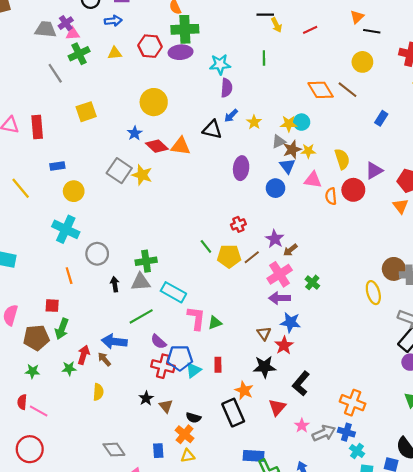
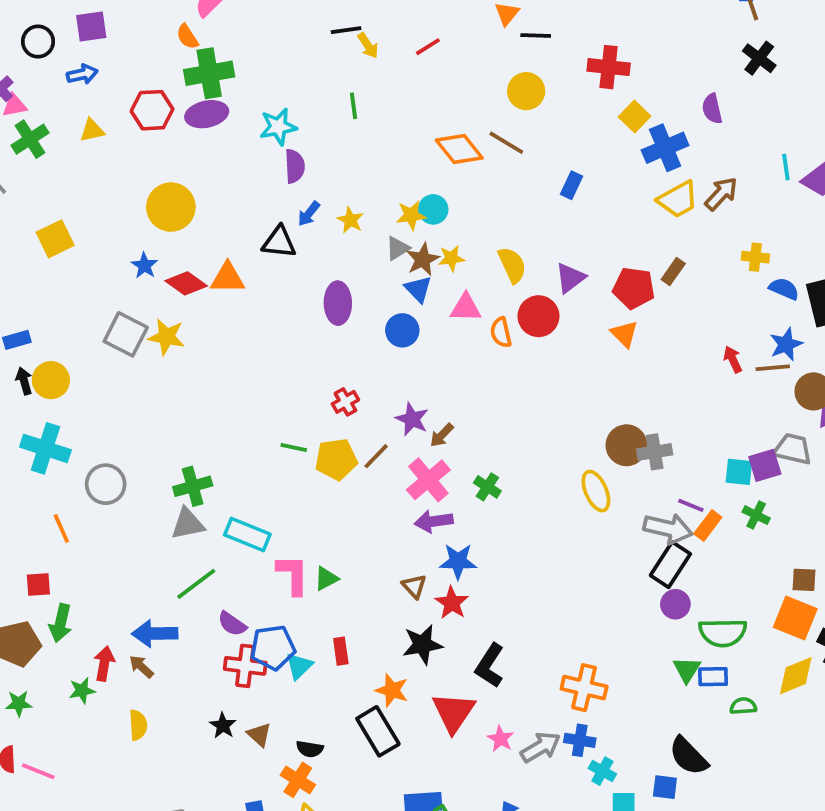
green line: (206, 246) -> (294, 447), turned -32
black arrow: (115, 284) -> (24, 381), moved
red triangle: (277, 407) -> (454, 712), size x1.4

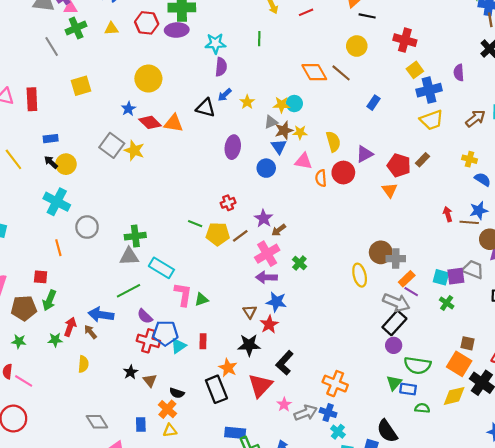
brown arrow: (721, 194) -> (475, 118), moved
black arrow: (24, 381) -> (51, 162), turned -40
orange rectangle: (708, 525) -> (407, 279), moved

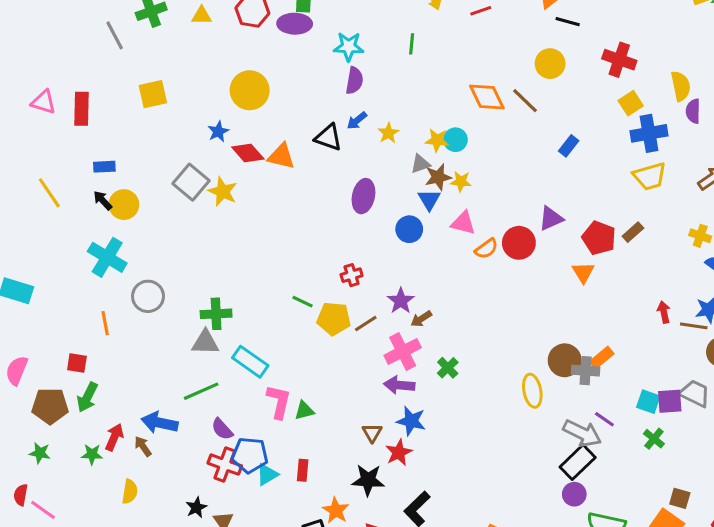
yellow semicircle: (333, 142) -> (681, 86), moved
orange semicircle: (321, 178) -> (486, 249), turned -126
orange rectangle: (407, 279) -> (602, 358), moved

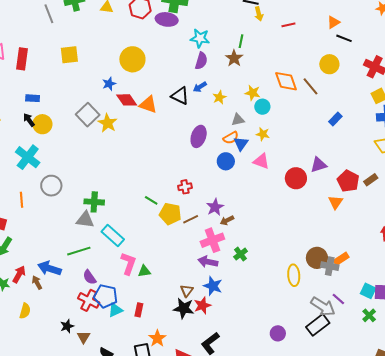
yellow star: (437, 140) -> (253, 93), moved
brown star: (438, 177) -> (234, 58), moved, turned -30
orange semicircle: (486, 249) -> (231, 138), moved
black star: (368, 480) -> (184, 308), moved
purple circle: (574, 494) -> (278, 333), moved

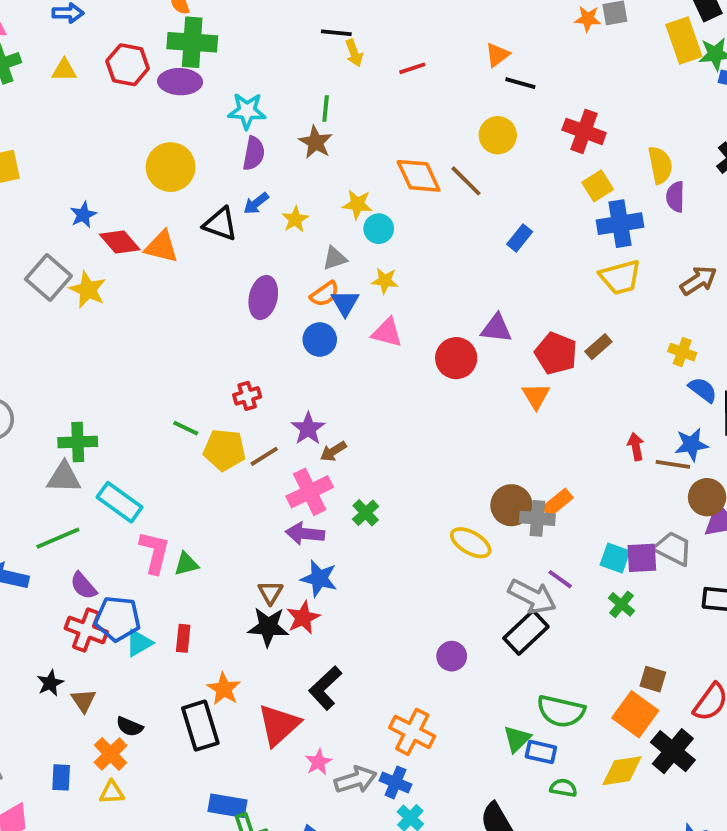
yellow circle: (132, 59) -> (171, 167), moved
purple triangle: (318, 165) -> (496, 328), turned 30
yellow ellipse: (294, 275) -> (471, 543), turned -50

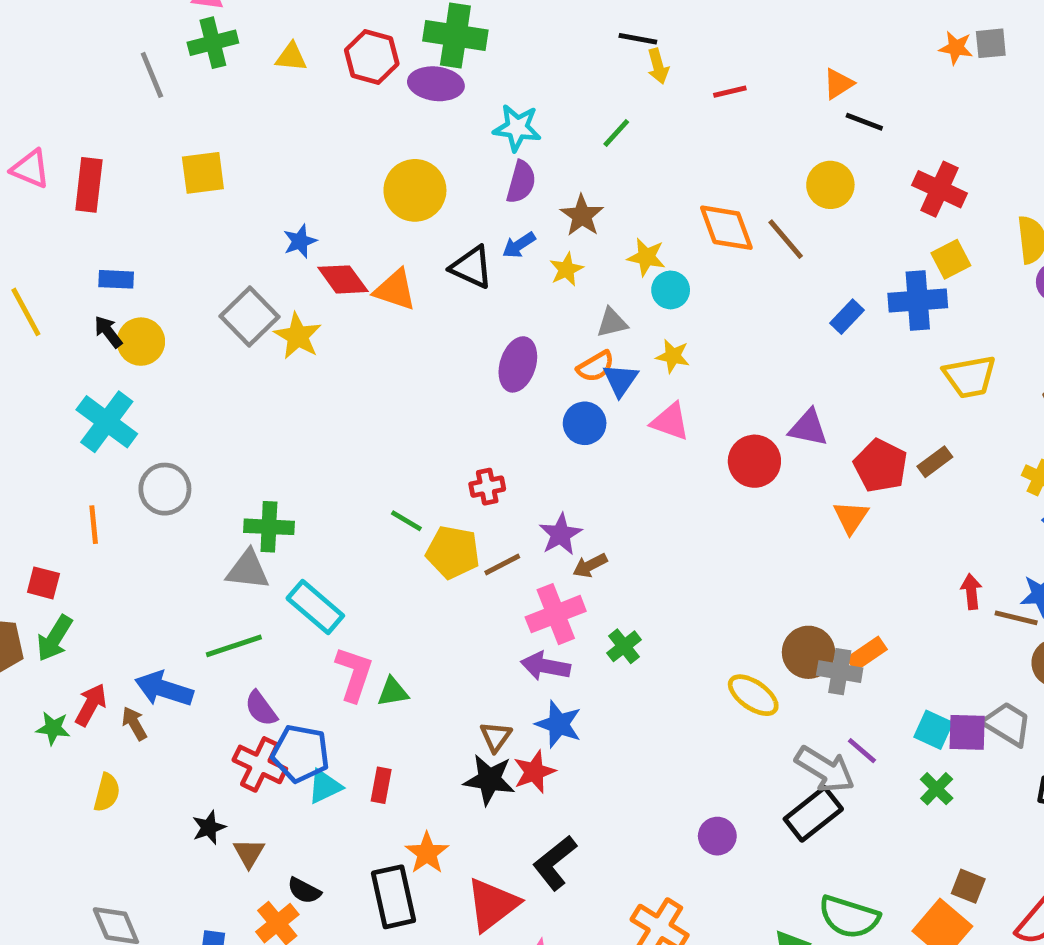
green line: (326, 108) -> (616, 133), turned 32
brown star: (316, 142) -> (582, 216), moved
blue cross: (620, 224) -> (918, 301), moved

